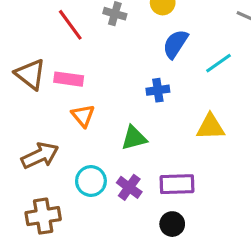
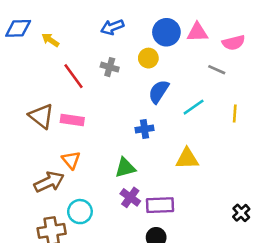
orange triangle: (83, 116) -> (71, 160), moved
cyan circle: (91, 181) -> (80, 212), moved
purple cross: (129, 187) -> (130, 197), moved

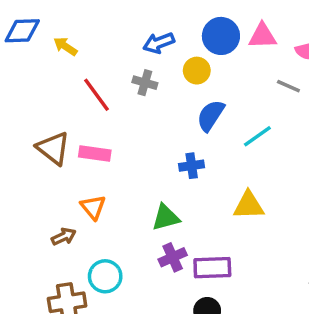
blue arrow: (112, 27) -> (159, 43), moved
brown arrow: (49, 182) -> (64, 237), size x0.6
purple cross: (130, 197) -> (173, 257), turned 30

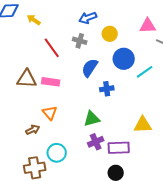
blue circle: (221, 36) -> (124, 59), moved
pink triangle: (262, 36) -> (148, 26), moved
blue semicircle: (211, 116) -> (90, 68), moved
brown triangle: (53, 148) -> (27, 79), turned -35
yellow triangle: (249, 205) -> (143, 125), moved

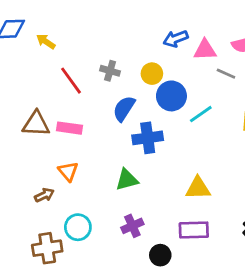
blue arrow: (88, 18) -> (176, 39), moved
yellow circle: (110, 34) -> (152, 74), moved
blue cross: (107, 89) -> (148, 138), size x1.5
purple cross: (96, 142) -> (132, 226), moved
purple rectangle: (119, 148) -> (194, 230), moved

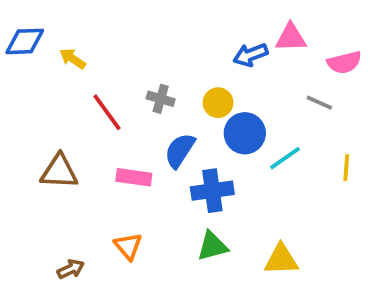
pink triangle: (205, 50) -> (291, 38), moved
pink rectangle: (70, 128) -> (134, 177), moved
orange triangle: (68, 171) -> (128, 246), moved
green triangle: (127, 180) -> (212, 246), moved

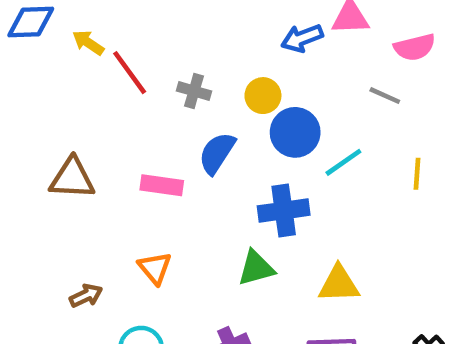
red line: (107, 112) -> (130, 73), moved
blue cross: (212, 191) -> (284, 211), moved

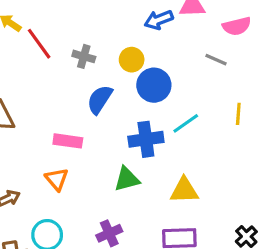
cyan line: (343, 162) -> (186, 123), moved
pink rectangle: (162, 185) -> (68, 141), moved

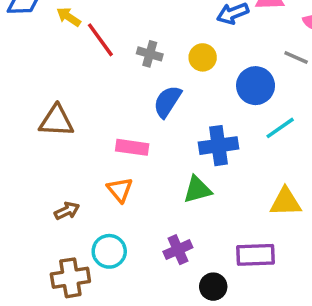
blue circle: (154, 85) -> (256, 86), moved
cyan line: (186, 123) -> (280, 128), moved
yellow triangle: (184, 190) -> (285, 202), moved

